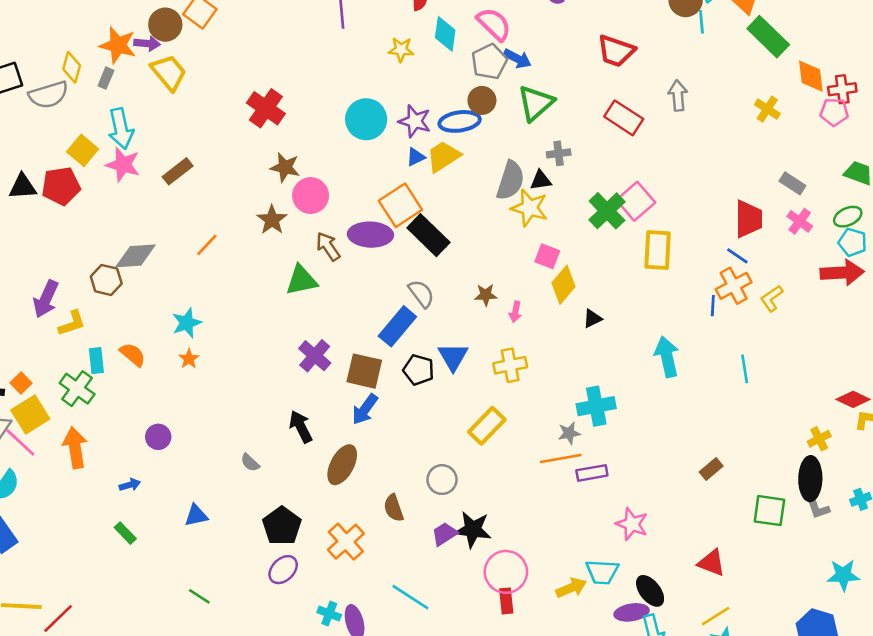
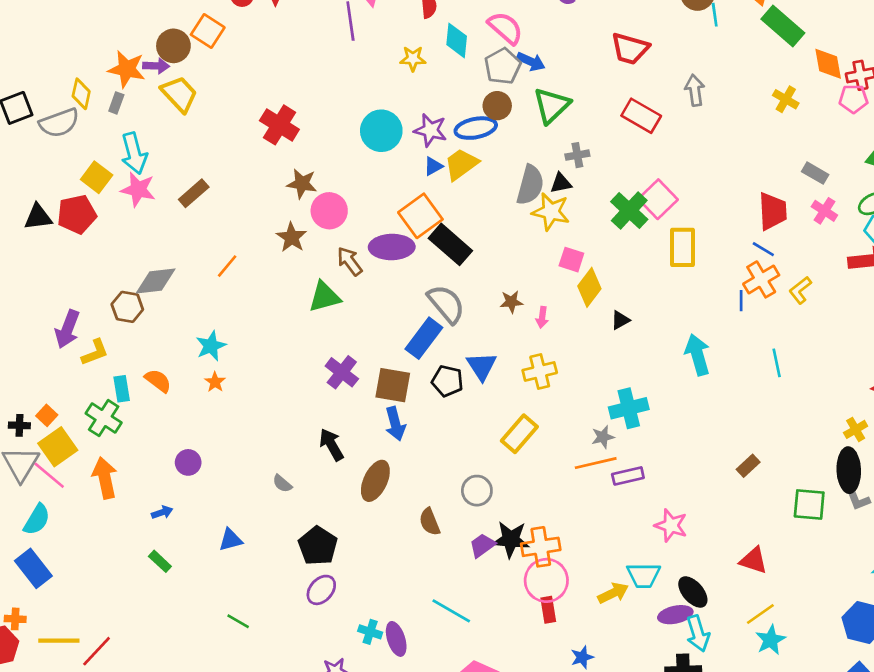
gray semicircle: (421, 294) -> (446, 304), size x1.4
blue arrow: (365, 409) -> (395, 424), turned -48
orange cross: (346, 542) -> (541, 547), moved, turned 36

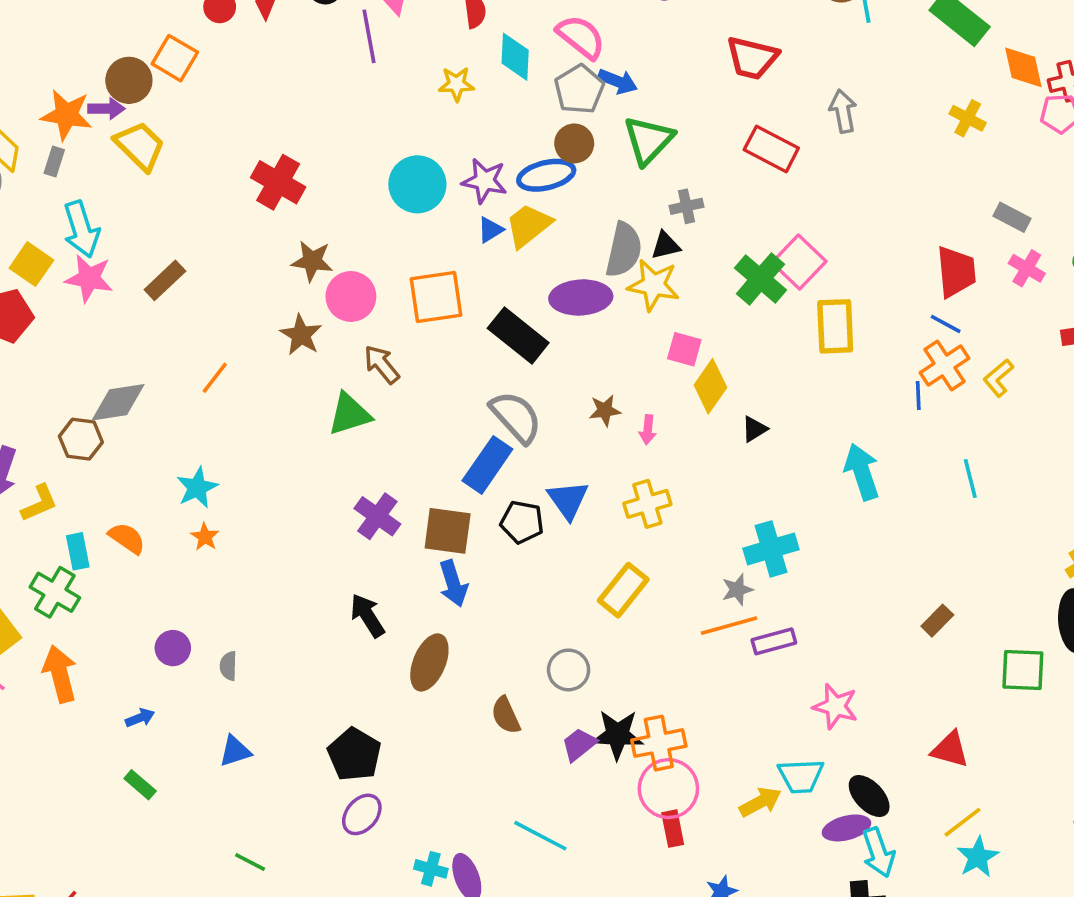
orange square: (420, 216) -> (436, 297), moved, turned 30
purple ellipse: (392, 247) -> (581, 297), moved
gray semicircle: (282, 484) -> (228, 666), moved, turned 54

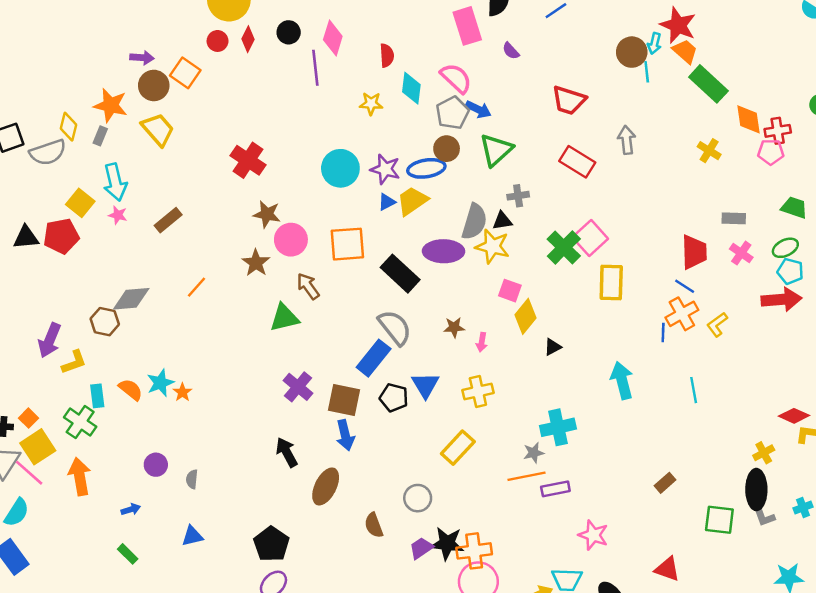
purple arrow: (106, 109) -> (142, 58), moved
gray rectangle: (1012, 217) -> (734, 218), turned -30
pink star: (89, 278) -> (118, 215), size x0.6
cyan star: (197, 488) -> (160, 383), moved

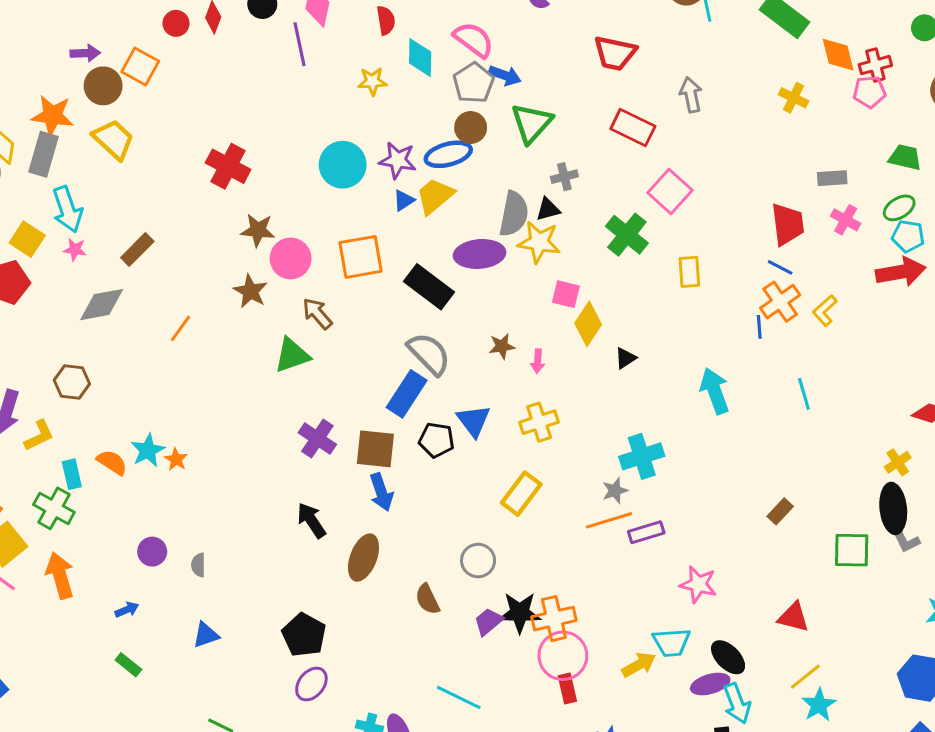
gray rectangle: (100, 136) -> (44, 154), size x1.8
pink square: (590, 238) -> (670, 192), moved
yellow rectangle: (611, 282) -> (689, 272), size x0.7
gray diamond: (131, 299) -> (102, 305), moved

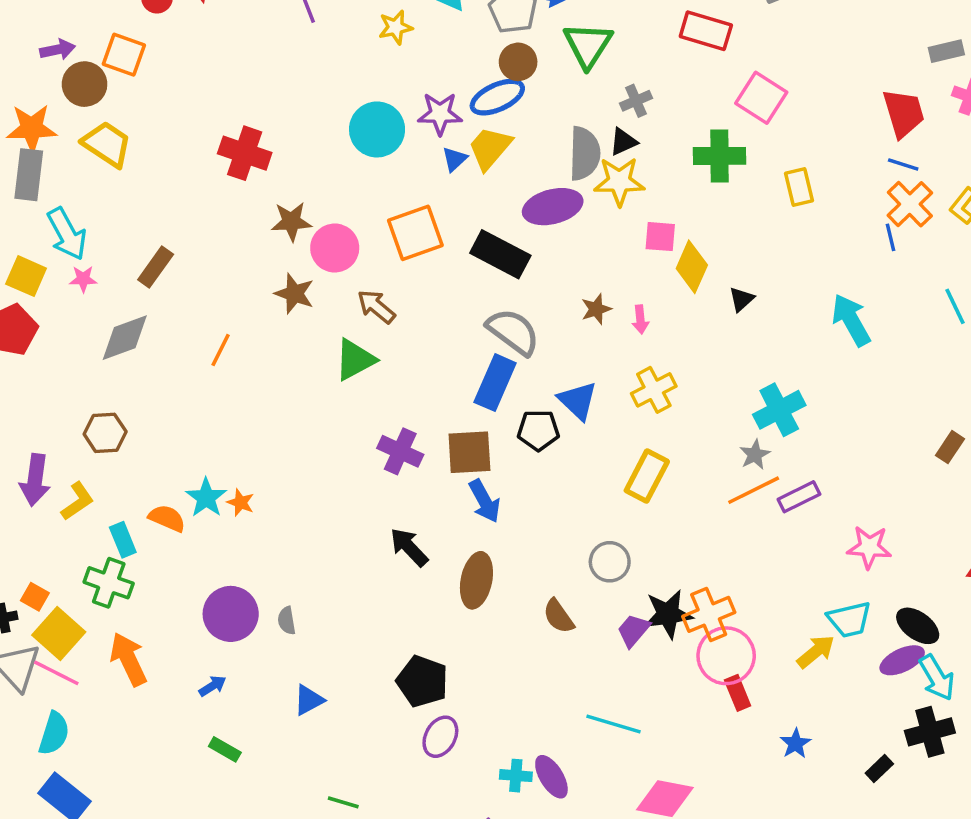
green cross: (627, 235) -> (719, 156), turned -30
purple circle: (152, 552) -> (231, 614), size x1.6

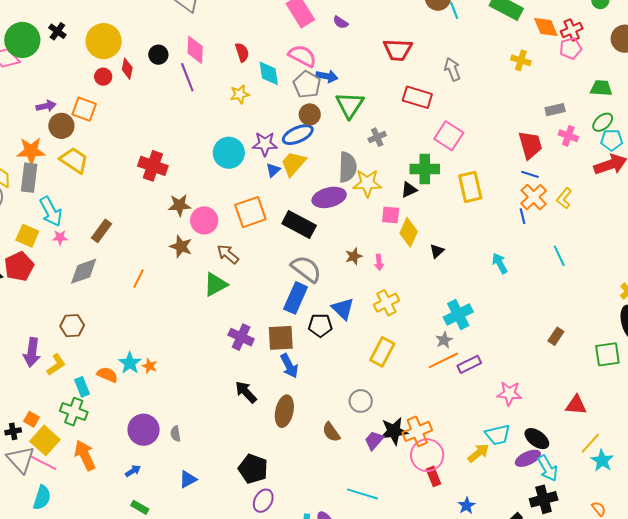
black triangle: (623, 142) -> (409, 190), moved
yellow rectangle: (799, 187) -> (470, 187), size x1.4
cyan arrow: (851, 320) -> (500, 263), size x0.7

